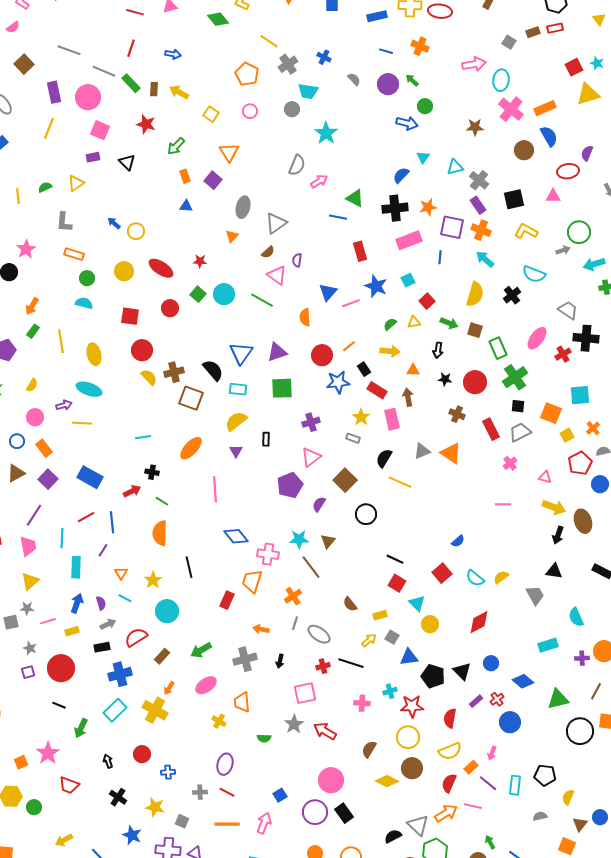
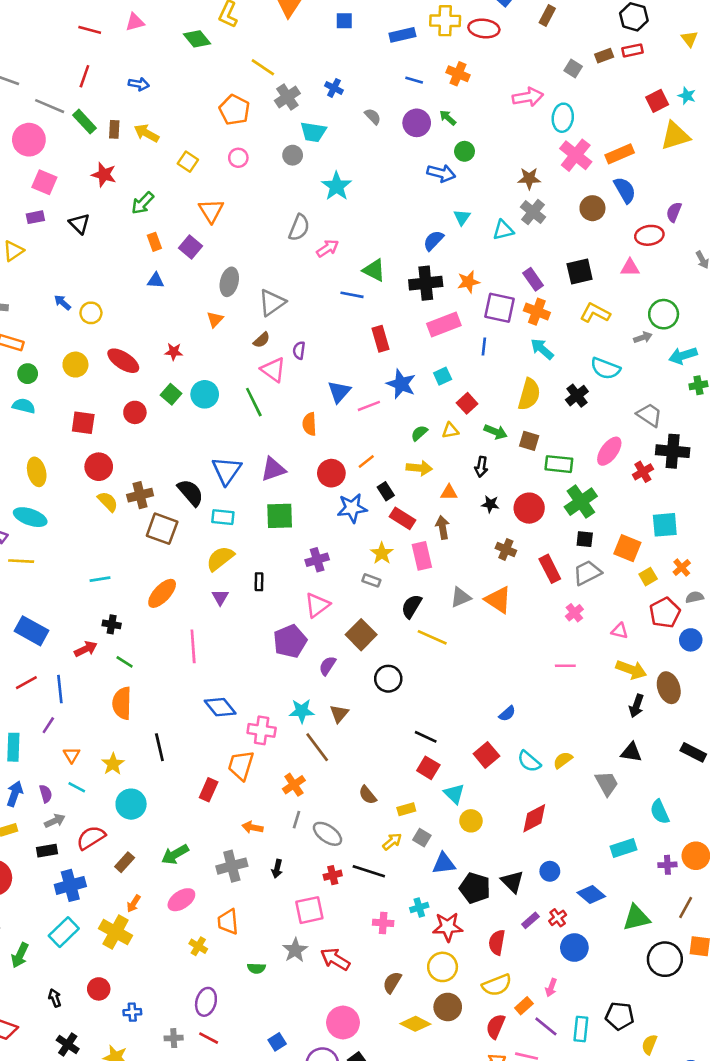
gray cross: (479, 180) -> (533, 212), moved
green line: (262, 300) -> (254, 402), turned 35
green rectangle: (498, 348) -> (559, 464), turned -60

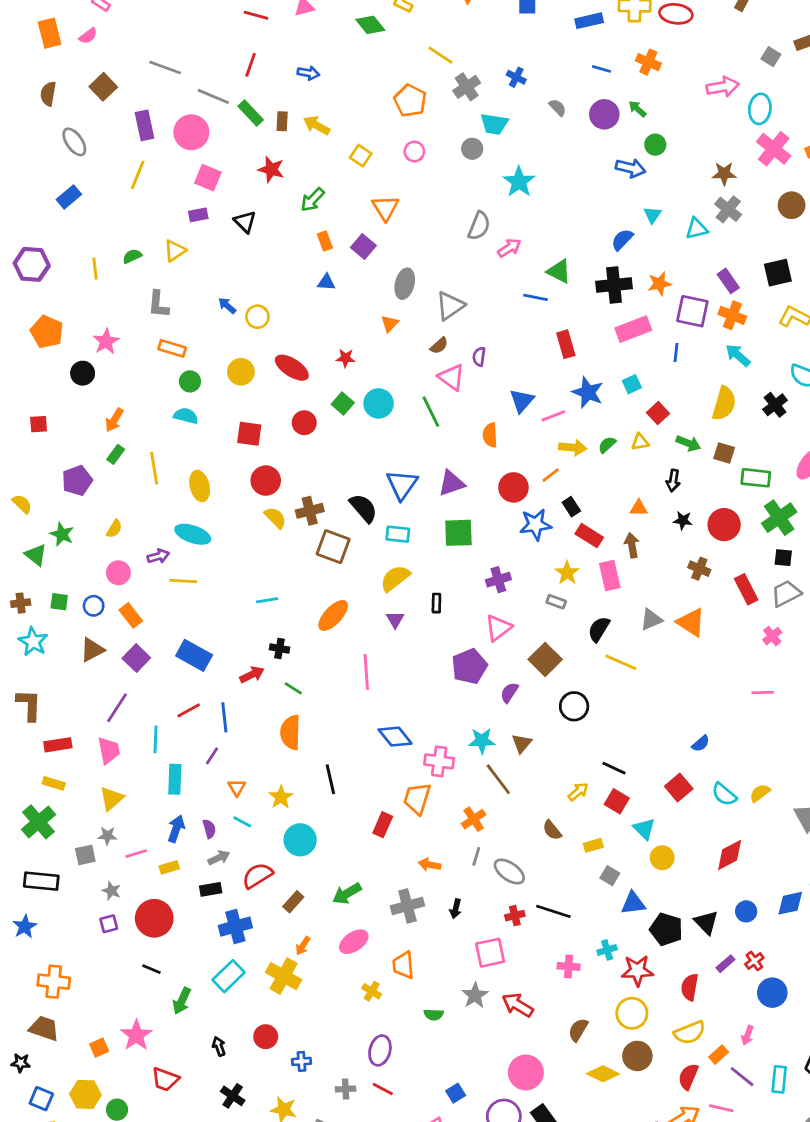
yellow arrow: (419, 468) -> (573, 447), moved
yellow arrow: (392, 842) -> (578, 792), moved
blue diamond: (591, 895) -> (790, 903), moved, turned -52

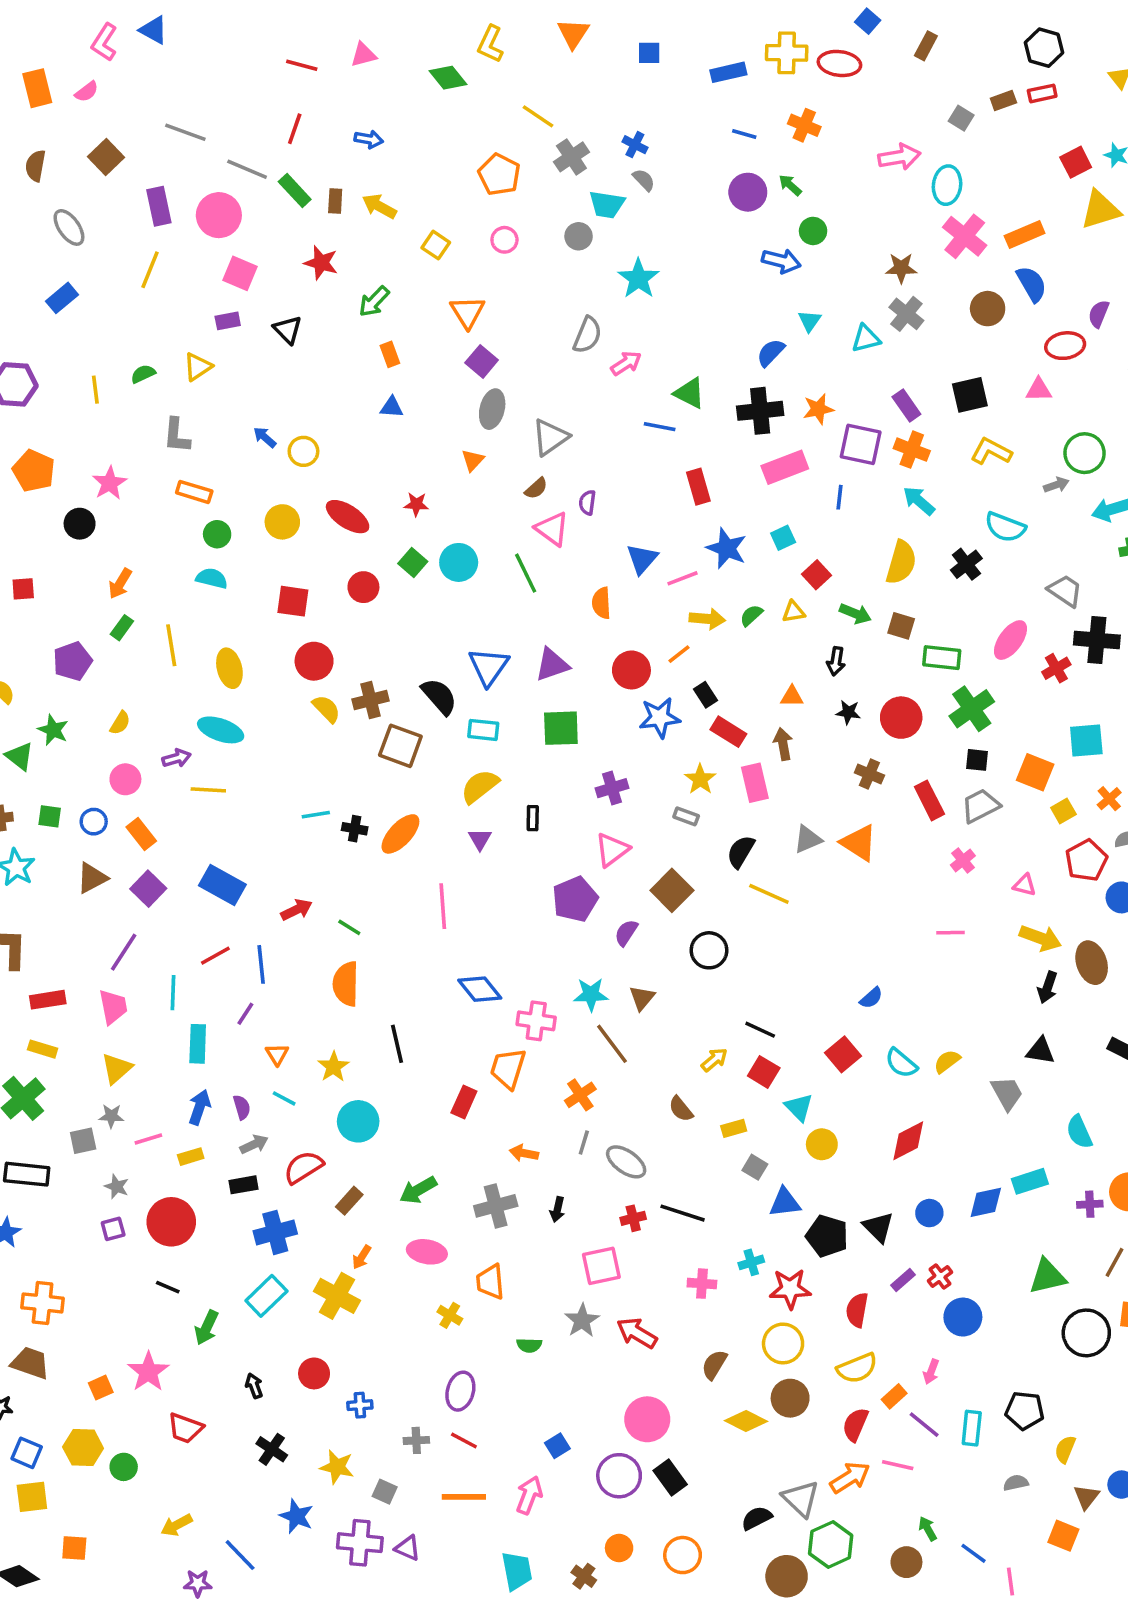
gray semicircle: (558, 107) -> (644, 180), moved
purple square: (363, 247) -> (482, 361), moved
black cross: (279, 648) -> (355, 829), moved
pink ellipse: (354, 942) -> (427, 1252), turned 44

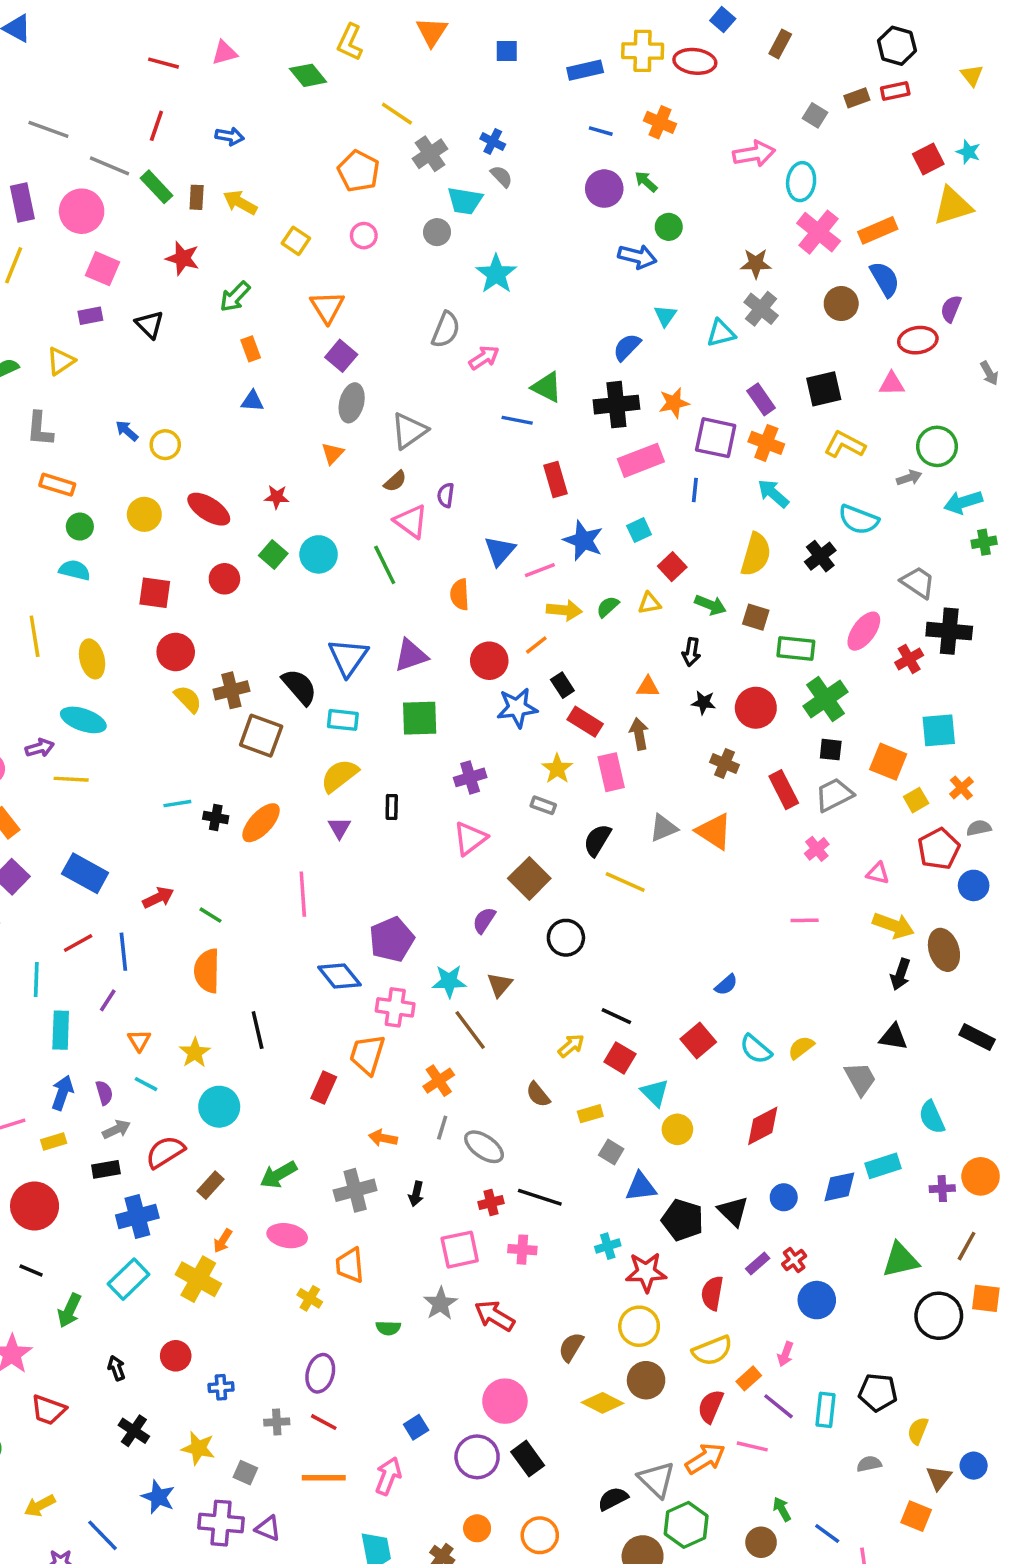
purple pentagon: (575, 899) -> (392, 939), moved
pink cross: (702, 1284) -> (522, 1250), moved

